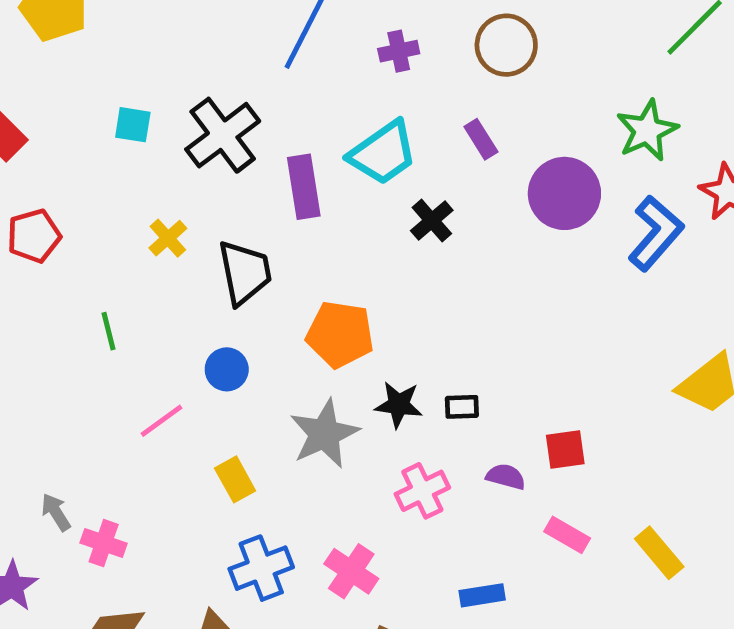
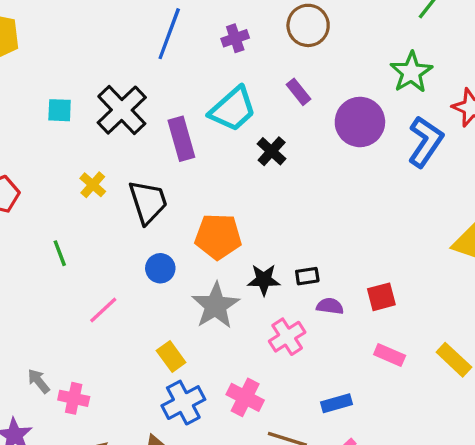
blue circle: (227, 369) -> (160, 268), moved
purple semicircle: (506, 477) -> (330, 306), moved
yellow rectangle: (235, 479) -> (171, 356), moved

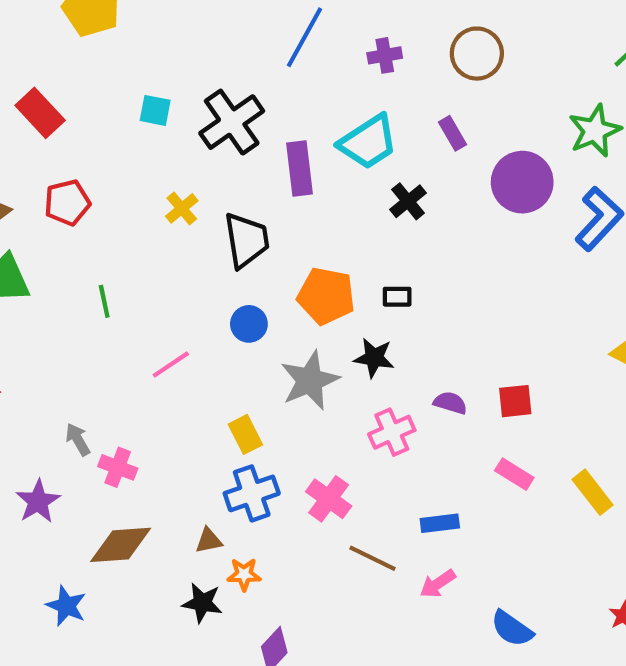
green line: (60, 253) -> (104, 301), moved
black rectangle: (307, 276) -> (397, 297), moved

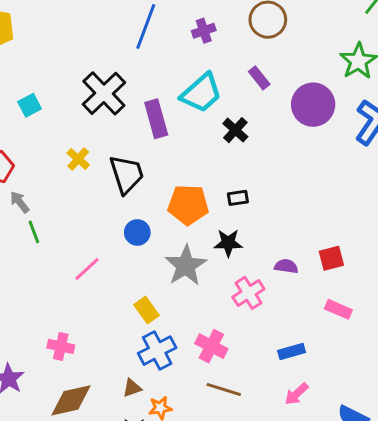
cyan square: (155, 110) -> (30, 105), moved, turned -30
gray arrow: (78, 439) -> (20, 202), moved
brown line: (373, 558) -> (224, 389), moved

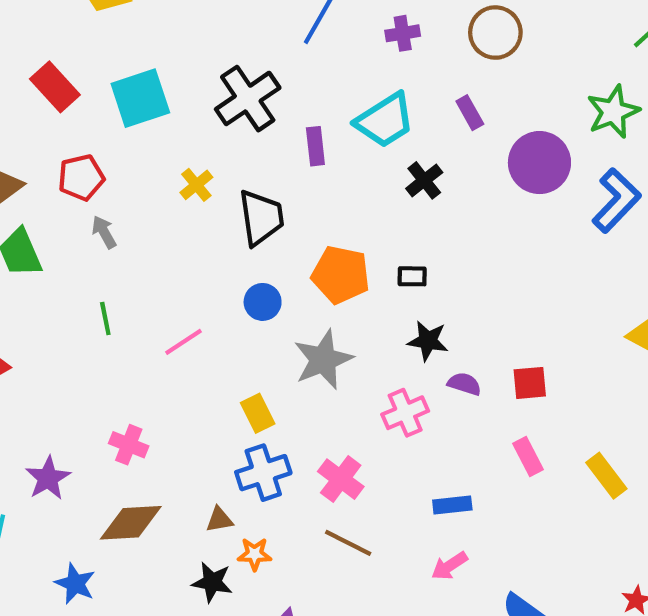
cyan square: (30, 105) -> (140, 98), size x1.8
purple rectangle: (156, 119) -> (315, 146), size x0.7
green line: (34, 232) -> (105, 319), moved
black star: (228, 243) -> (428, 341), moved
pink rectangle: (338, 309) -> (528, 456), turned 30

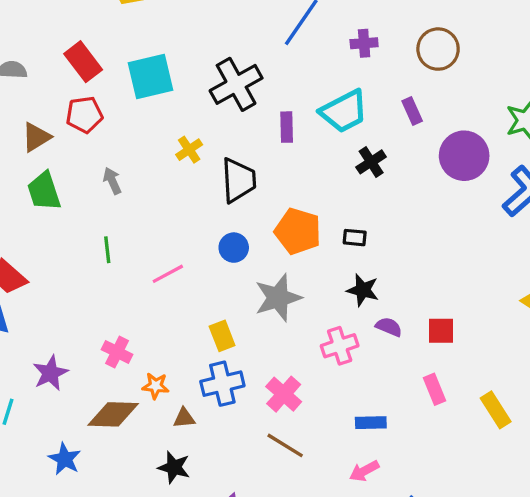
red pentagon: (81, 178) -> (84, 115), moved
orange star: (254, 554) -> (156, 386), moved

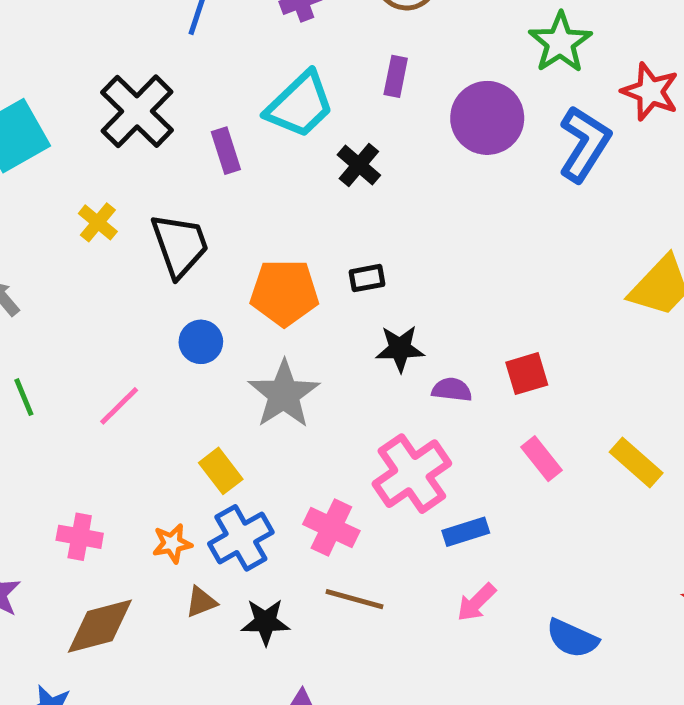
purple rectangle: (412, 111) -> (396, 76), turned 52
pink cross: (340, 346) -> (412, 474), moved, size x1.4
orange star: (156, 386) -> (172, 543), moved
black star: (174, 467) -> (265, 622), moved

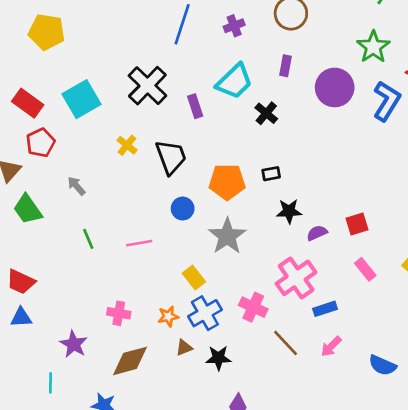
purple semicircle: (452, 390) -> (317, 233), turned -30
pink line: (119, 406) -> (139, 243), turned 35
brown line: (355, 599) -> (286, 343), moved, turned 32

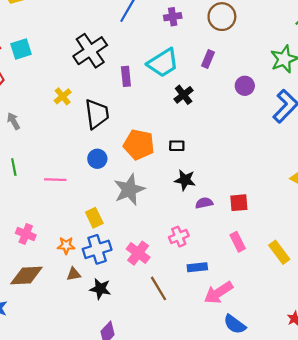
purple circle: (335, 87) -> (245, 86), size x0.6
cyan square: (81, 99) -> (21, 49), moved, size x0.7
pink cross: (296, 278) -> (179, 237), size x0.6
pink arrow: (331, 347) -> (219, 293), moved, size x1.5

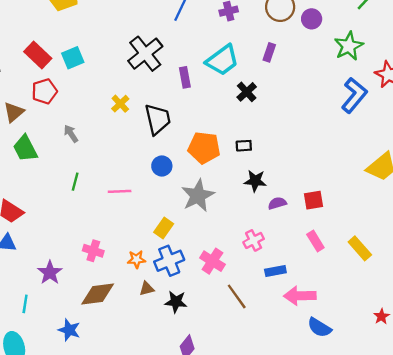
purple circle: (245, 86) -> (312, 19), moved
green line: (14, 167) -> (75, 182), turned 30
yellow rectangle: (94, 218) -> (164, 228), turned 66
pink arrow: (219, 293) -> (300, 296), turned 36

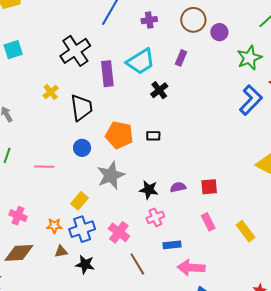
purple rectangle: (185, 77) -> (107, 74), size x1.4
black star: (255, 181) -> (149, 190), moved

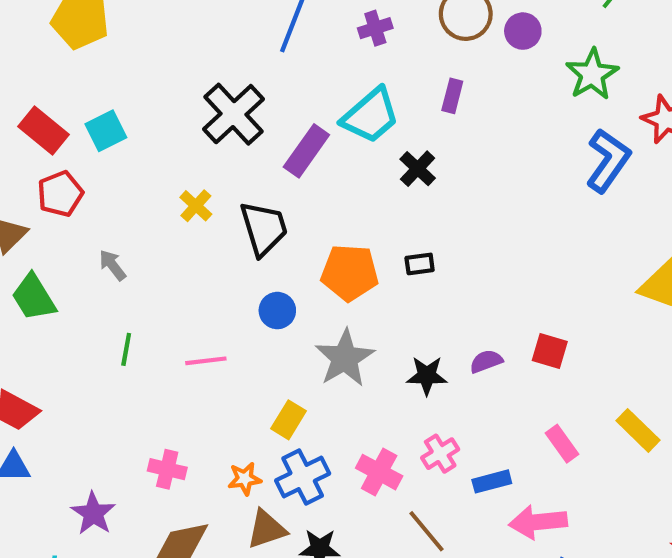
purple rectangle: (107, 74) -> (306, 151), turned 50
red square: (209, 187) -> (550, 351), turned 30
pink cross: (155, 217) -> (440, 454), moved
pink rectangle: (208, 222) -> (562, 444), moved
brown triangle: (61, 251) -> (267, 529), size x1.5

